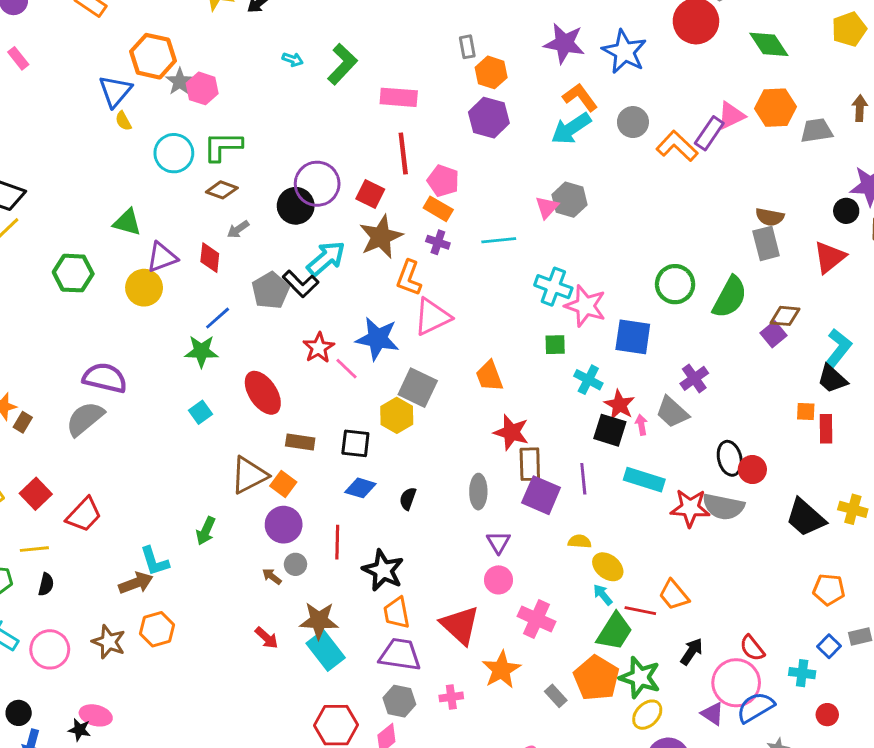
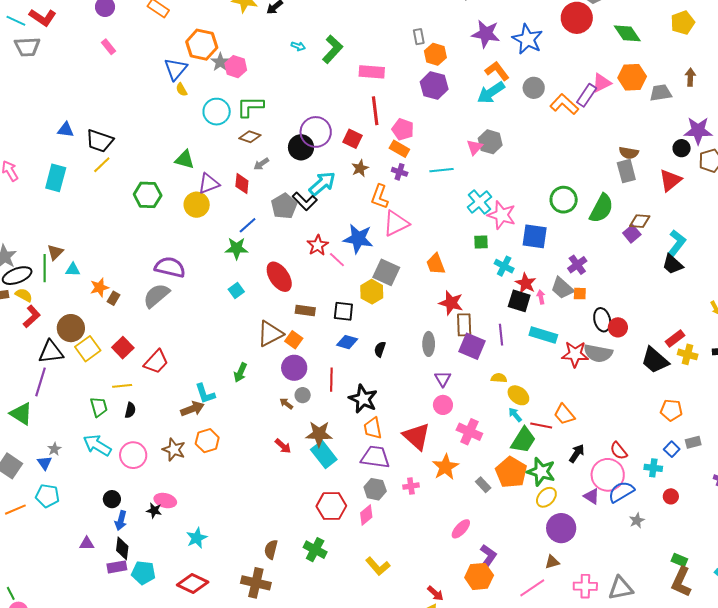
brown star: (381, 237) -> (360, 168), size x0.6
cyan cross: (553, 287) -> (479, 202), turned 30
orange square: (806, 412) -> (580, 294), moved
red rectangle: (826, 429) -> (675, 338), moved, turned 54

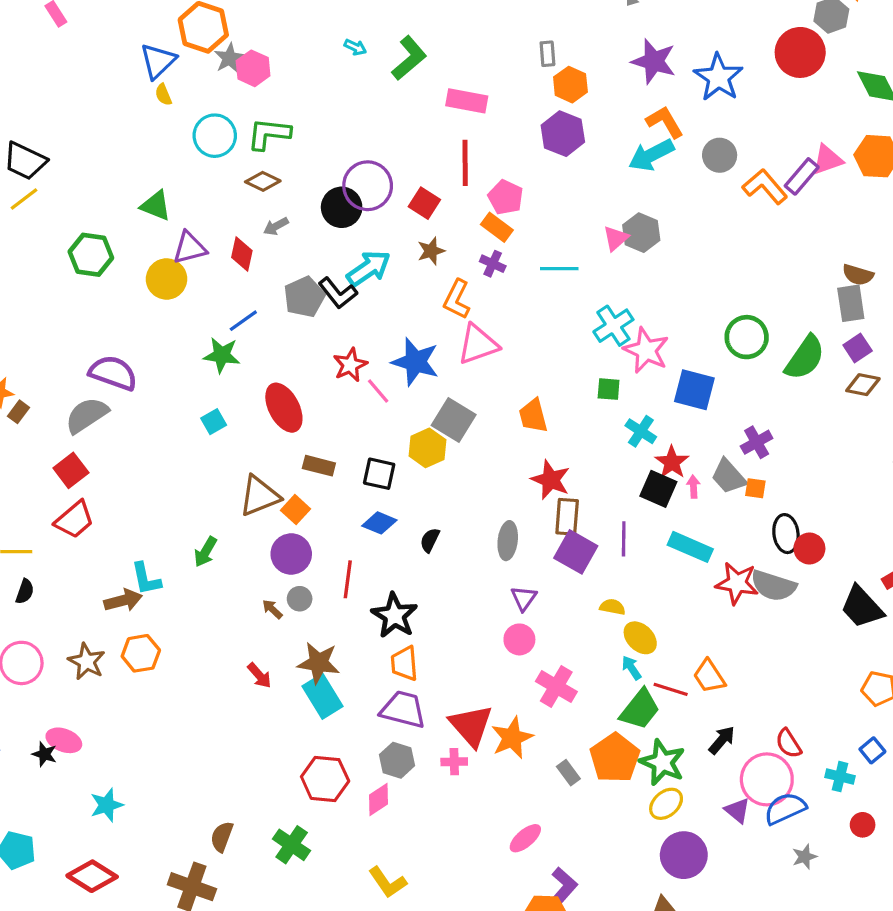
purple square: (632, 234) -> (858, 348), moved
red square: (123, 348) -> (71, 470), moved
red triangle: (417, 436) -> (471, 726), moved

